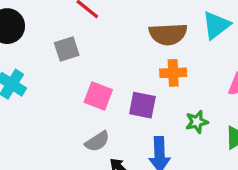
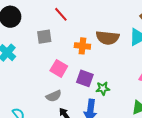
orange cross: (173, 73) -> (82, 46), moved
green star: (197, 122) -> (103, 88), moved

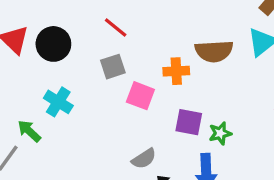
red line: (61, 14) -> (116, 28), moved
pink square: (59, 68) -> (140, 96), moved

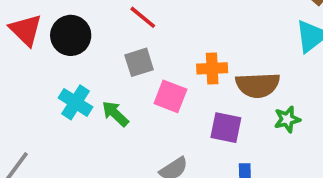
brown semicircle: (214, 51) -> (258, 85), moved
green arrow: (29, 131) -> (115, 114), moved
green star: (220, 133) -> (287, 119), moved

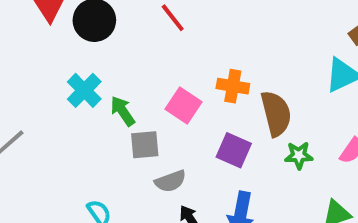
gray square: (139, 62) -> (145, 145), moved
brown semicircle: (258, 85) -> (276, 114), turned -114

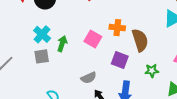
green arrow: (123, 111) -> (62, 44), turned 56
gray square: (145, 145) -> (42, 56), moved
green star: (299, 155) -> (152, 71), moved

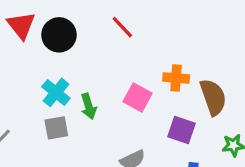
green arrow: (62, 44) -> (89, 106), turned 147

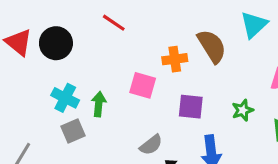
brown semicircle: (213, 97) -> (212, 46), moved
green arrow: (89, 106) -> (99, 104), turned -145

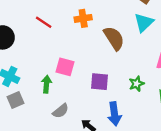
orange cross: (175, 59) -> (83, 18), moved
green arrow: (99, 104) -> (46, 84), moved
gray semicircle: (151, 145) -> (61, 111), moved

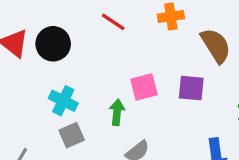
pink square: (65, 67) -> (144, 87), turned -30
purple square: (99, 82) -> (191, 88), moved

